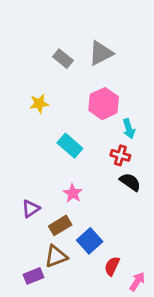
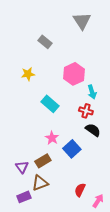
gray triangle: (101, 53) -> (82, 21), moved, turned -36
purple triangle: (31, 209) -> (22, 167), moved, turned -32
blue square: (90, 241) -> (72, 149), moved

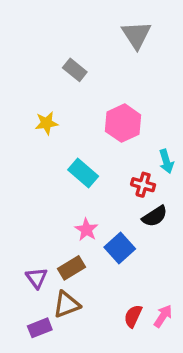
cyan arrow: (92, 92) -> (166, 161), moved
black semicircle: (93, 130) -> (155, 216), turned 112
pink arrow: (98, 201) -> (163, 316), moved

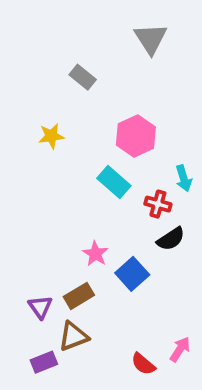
cyan rectangle: (83, 173) -> (114, 182), moved
red semicircle: (133, 316) -> (143, 364), moved, turned -75

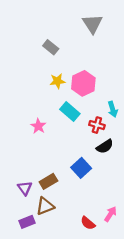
yellow star: (51, 136) -> (57, 81), moved
pink star: (95, 254) -> (38, 126), moved

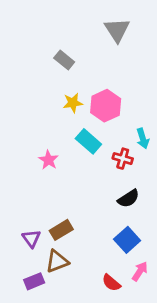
black semicircle: (105, 146) -> (128, 198), moved
blue square: (81, 168) -> (127, 240), moved

